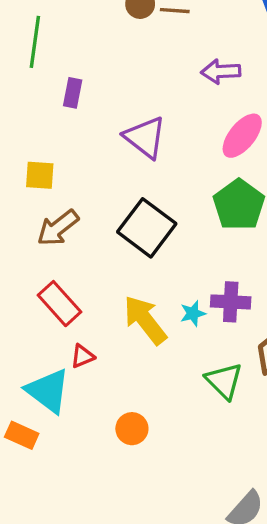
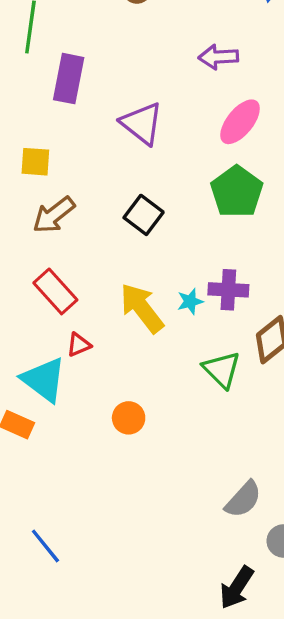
purple rectangle: (73, 93) -> (69, 79), size x1.6
black square: (147, 228) -> (144, 215), size x0.7

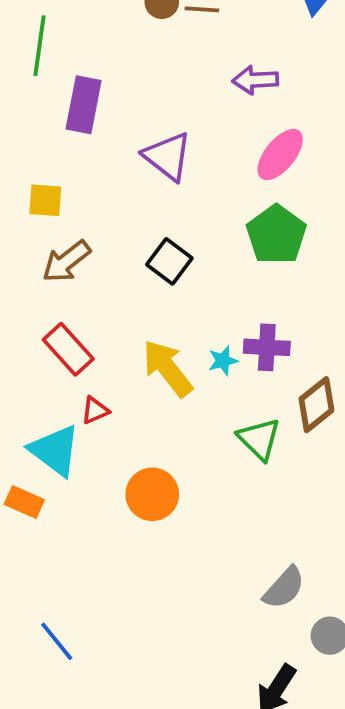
orange circle: (129, 418) -> (152, 494), size x1.4

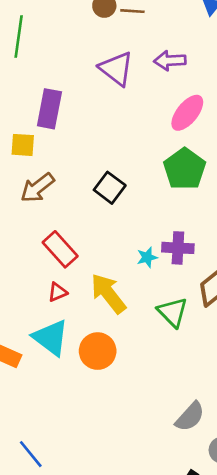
purple rectangle: (84, 105) -> (49, 109), moved
purple triangle: (168, 156) -> (116, 69), moved
red rectangle: (68, 349) -> (60, 249), moved
yellow arrow: (168, 368) -> (108, 293), moved
cyan triangle: (55, 450) -> (51, 338), moved

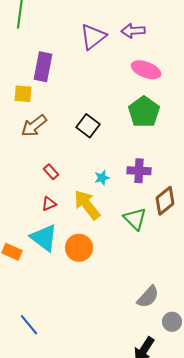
purple triangle: (116, 69) -> (93, 37), turned 44
pink ellipse: (187, 113) -> (146, 70), turned 72
red rectangle: (60, 249) -> (51, 172), size x0.6
cyan star: (147, 257) -> (102, 178), moved

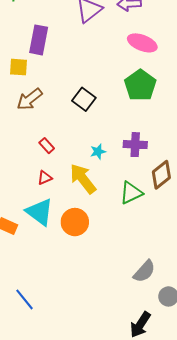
green triangle: (135, 219) -> (131, 193), turned 50

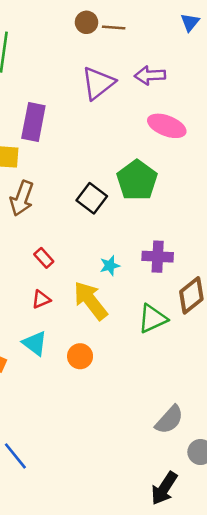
green pentagon: (140, 85) -> (137, 180), moved
brown arrow: (30, 99) -> (22, 198), turned -32
cyan triangle: (40, 212) -> (35, 343), size x0.7
orange circle: (75, 222) -> (80, 356), size x0.7

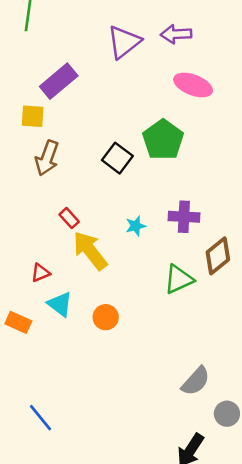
purple rectangle: (33, 122) -> (59, 81), turned 39
red triangle: (41, 299) -> (40, 273), moved
yellow arrow: (90, 301) -> (90, 251), moved

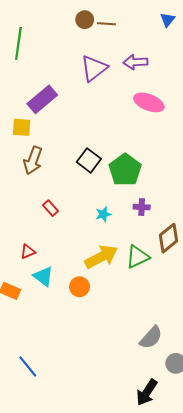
green pentagon: (163, 140) -> (125, 170), moved
purple cross: (184, 217) -> (142, 207), size x0.7
yellow arrow: (90, 251) -> (101, 257), moved, turned 100

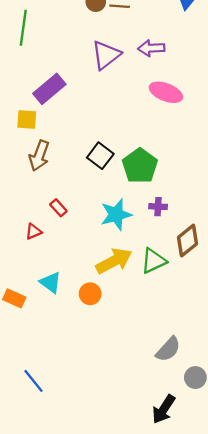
cyan star: (103, 214) -> (116, 215), size x1.8
red triangle: (28, 252) -> (34, 232), moved

